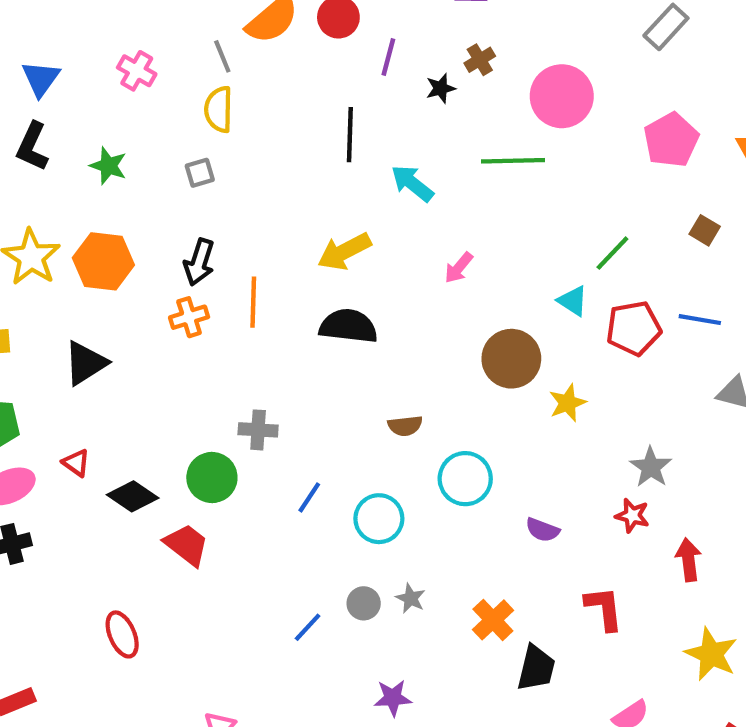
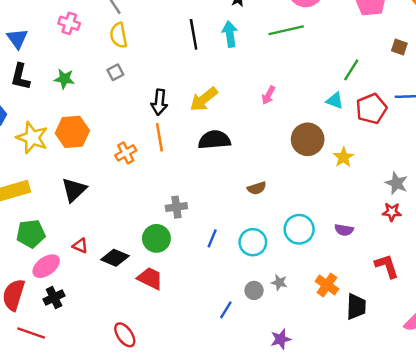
cyan arrow: (412, 183) -> (230, 34), moved, turned 55
black arrow: (199, 262) -> (159, 102), moved
cyan circle: (465, 479) -> (299, 229), moved

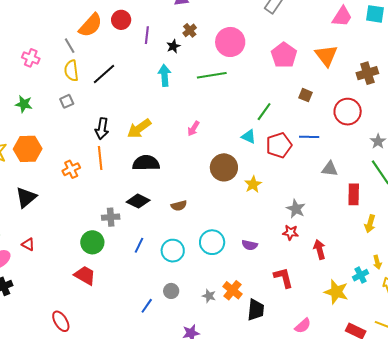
black line: (194, 34) -> (104, 74), moved, turned 55
black diamond: (115, 258) -> (138, 201), moved
gray star: (279, 282) -> (209, 296), moved

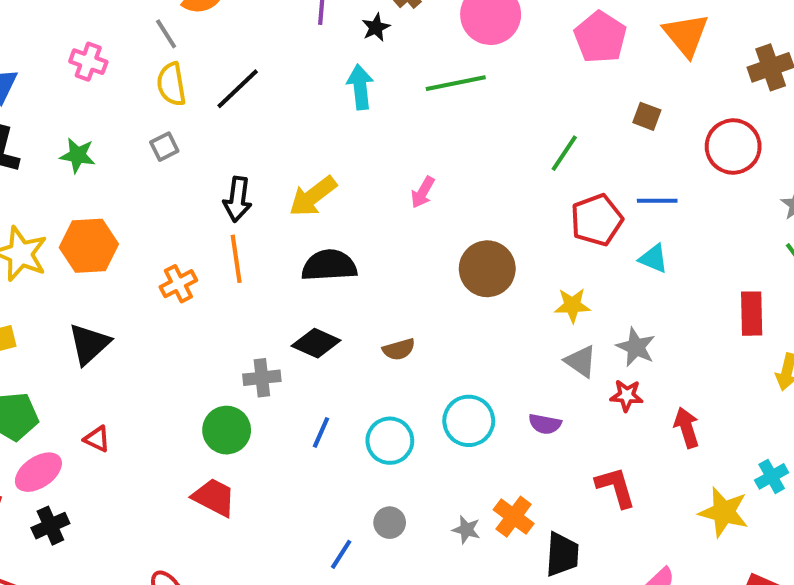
cyan triangle: (249, 137) -> (653, 259), moved
gray triangle: (330, 169) -> (581, 361), moved, turned 30
yellow star: (253, 184) -> (572, 305), moved, turned 30

